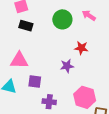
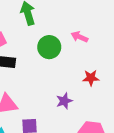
red star: (81, 48) -> (91, 78), moved

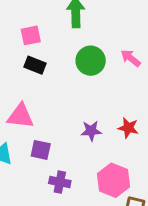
red star: (91, 78) -> (128, 128), moved

